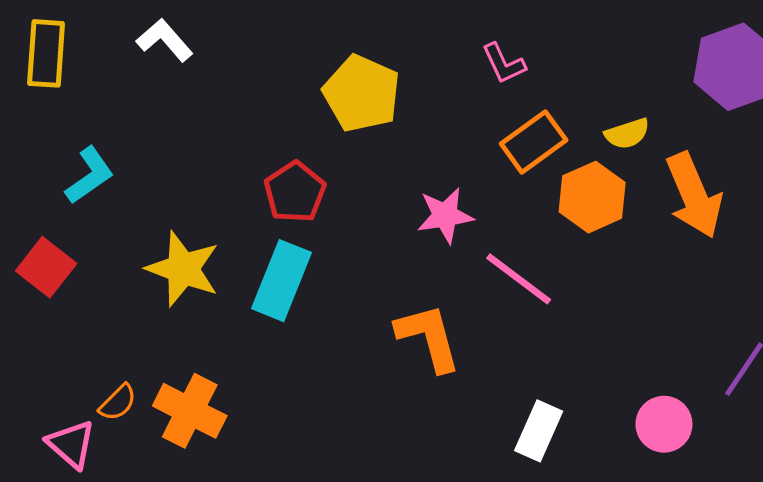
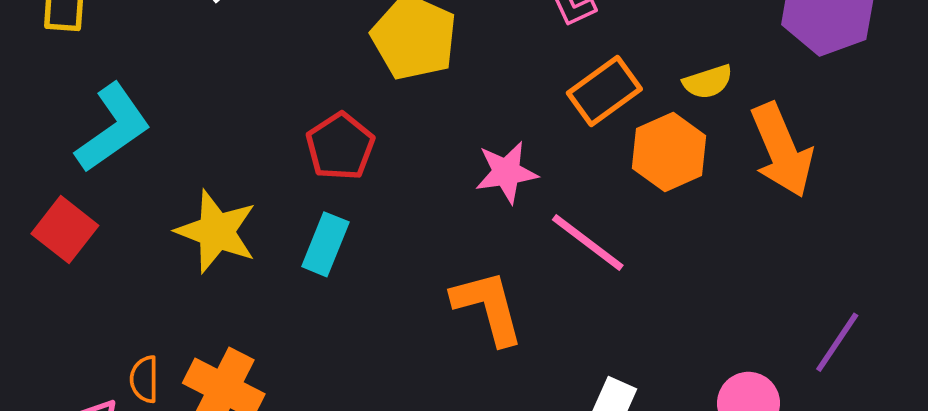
cyan L-shape: (89, 175) -> (113, 128), size x1.4
cyan rectangle: (282, 281) -> (325, 244), size x0.7
orange semicircle: (118, 402) -> (144, 379), turned 135

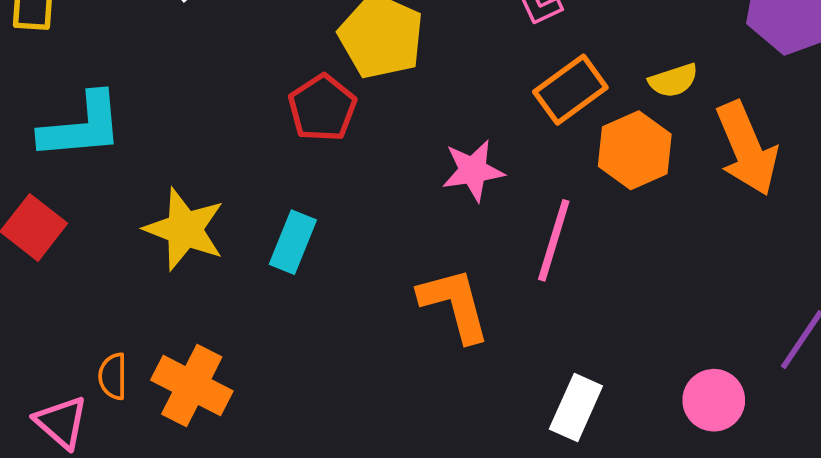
cyan L-shape: (113, 128) -> (82, 126), turned 30
red pentagon: (340, 146) -> (322, 108), moved
pink line: (588, 243) -> (554, 240), turned 70

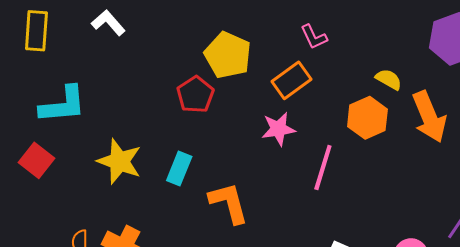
yellow semicircle: (673, 80) -> (389, 79), turned -132
orange rectangle: (570, 90) -> (292, 80), moved
orange L-shape: (455, 305) -> (229, 203), moved

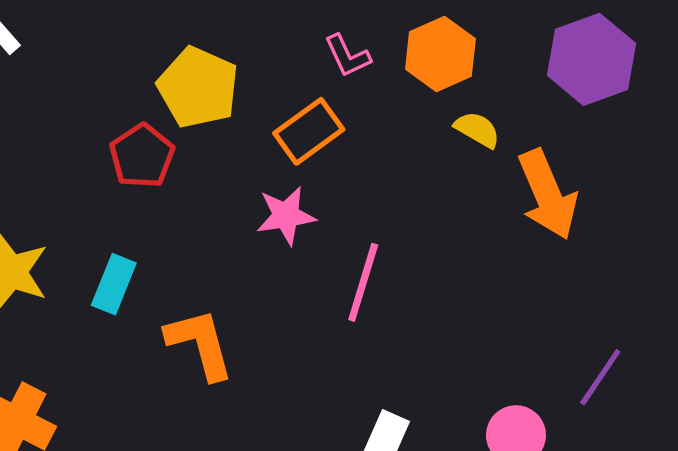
orange hexagon: (367, 118) -> (440, 54), moved

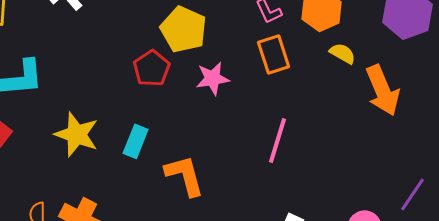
orange rectangle: (309, 131) -> (274, 54), moved, turned -72
pink star: (286, 216) -> (213, 78), moved

